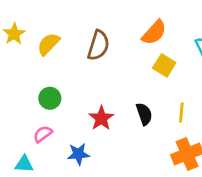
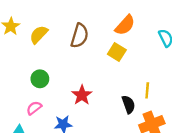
yellow square: (164, 65) -> (117, 52), moved
black semicircle: (144, 114) -> (128, 104), moved

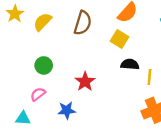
black semicircle: (128, 104) -> (130, 64), moved, turned -66

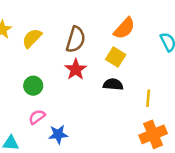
black semicircle: (130, 64) -> (113, 84), moved
red star: (85, 82) -> (76, 69), moved
pink semicircle: (38, 94) -> (37, 117), moved

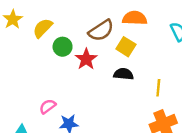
orange semicircle: (124, 28) -> (135, 18), turned -130
brown semicircle: (76, 40) -> (101, 31), moved, turned 40
green circle: (33, 86) -> (63, 47), moved

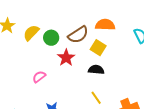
green circle: (63, 47) -> (51, 38), moved
yellow line: (158, 88) -> (96, 98), moved, turned -40
pink semicircle: (48, 106) -> (39, 77), moved

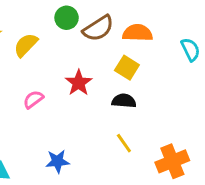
brown semicircle: (78, 35) -> (98, 28), moved
green circle: (51, 38) -> (67, 18), moved
pink semicircle: (39, 77) -> (33, 99), moved

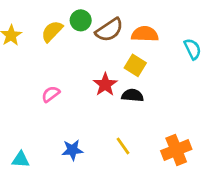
yellow semicircle: (26, 45) -> (52, 31), moved
red star: (79, 83) -> (105, 85), moved
yellow line: (124, 143) -> (123, 146), moved

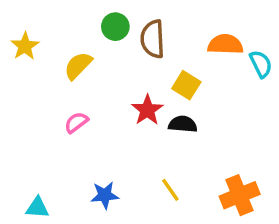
brown semicircle: (109, 30) -> (153, 39), turned 120
yellow semicircle: (52, 31) -> (78, 66), moved
orange semicircle: (145, 34) -> (225, 44), moved

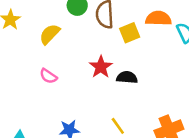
yellow square: (186, 85) -> (130, 33), moved, turned 36
pink semicircle: (76, 122) -> (48, 76), turned -108

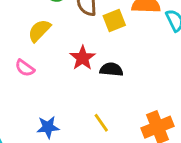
yellow semicircle: (50, 34) -> (39, 31), moved

